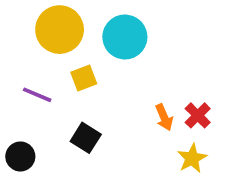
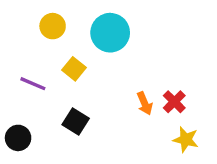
yellow circle: (60, 30) -> (53, 26), size x0.6
yellow square: (84, 78) -> (74, 69), turned -30
yellow star: (192, 158) -> (186, 140), moved, turned -30

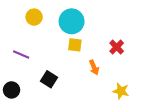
yellow square: (74, 69) -> (75, 45), moved, turned -32
red cross: (174, 102) -> (117, 47), moved

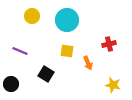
yellow square: (75, 45) -> (67, 51), moved
red cross: (117, 47) -> (109, 44), turned 32

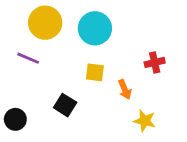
yellow circle: (32, 16) -> (45, 23), size x1.5
purple line: (20, 51) -> (28, 58), moved
yellow star: (113, 85) -> (145, 121), moved

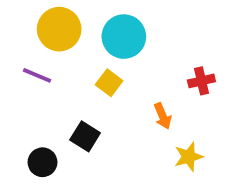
yellow square: (95, 72) -> (109, 83), moved, turned 30
black circle: (15, 119) -> (43, 162), moved
yellow star: (145, 121) -> (189, 157), turned -30

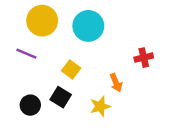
yellow square: (109, 83) -> (71, 69), moved
yellow star: (189, 157) -> (100, 106), moved
black circle: (43, 162) -> (30, 105), moved

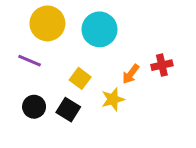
orange arrow: (116, 83) -> (131, 74), moved, turned 60
black circle: (30, 105) -> (34, 107), moved
yellow star: (100, 106) -> (113, 99), moved

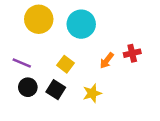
purple line: (30, 61) -> (22, 63), moved
yellow star: (113, 99) -> (92, 93), moved

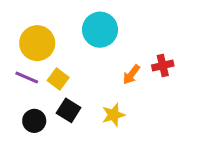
yellow circle: (39, 19) -> (37, 43), moved
yellow square: (65, 64) -> (58, 79), moved
black circle: (28, 87) -> (34, 121), moved

